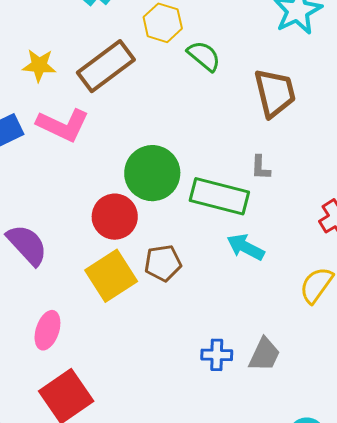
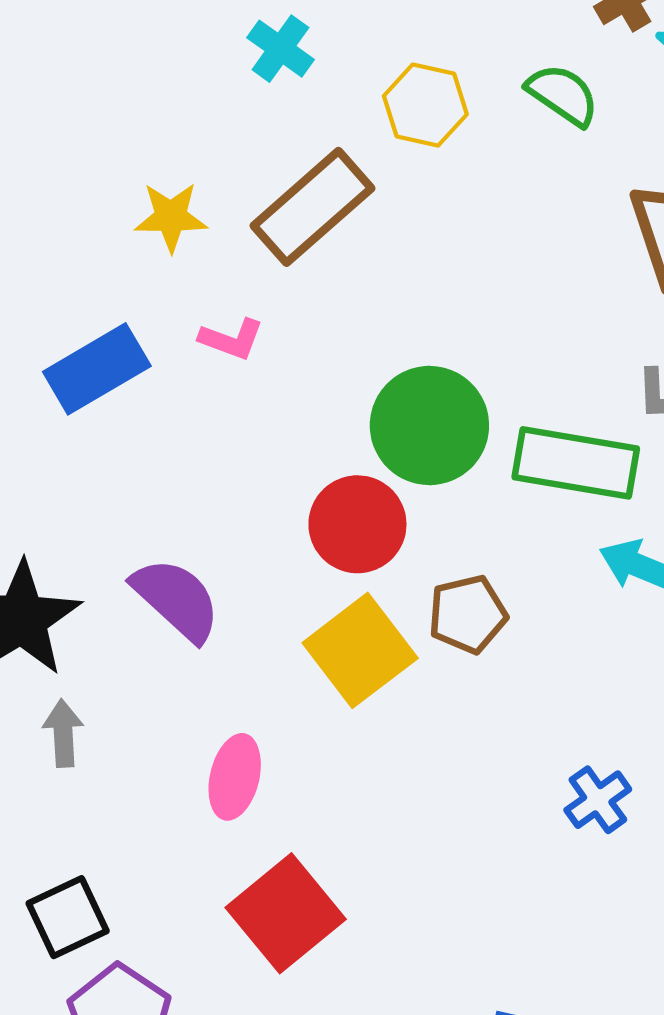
green semicircle: (204, 56) -> (563, 95), moved
pink L-shape: (63, 125) -> (232, 339), size x0.6
blue cross: (217, 355) -> (598, 800), turned -32

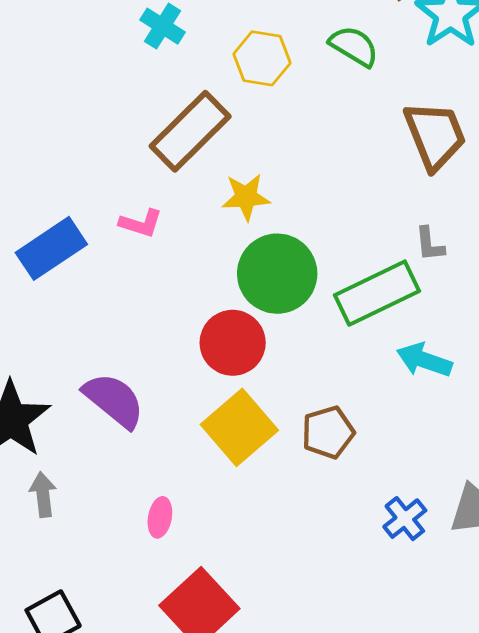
yellow star: (171, 217) -> (246, 197), moved
green rectangle: (576, 463) -> (377, 293), turned -32
brown pentagon: (468, 614) -> (328, 432), moved
pink ellipse: (235, 777) -> (160, 517), size x0.7

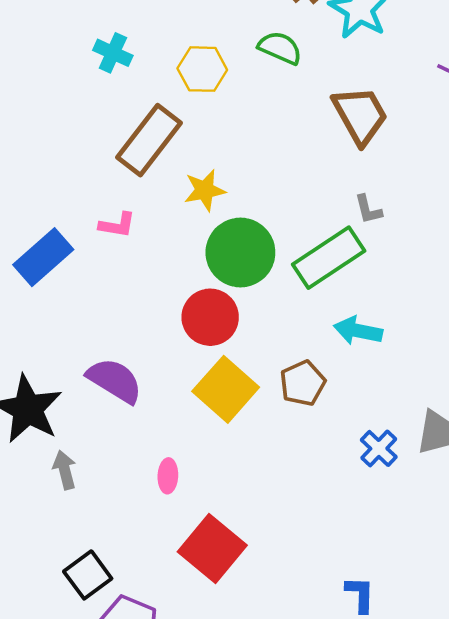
cyan arrow: (424, 360) -> (358, 331), moved

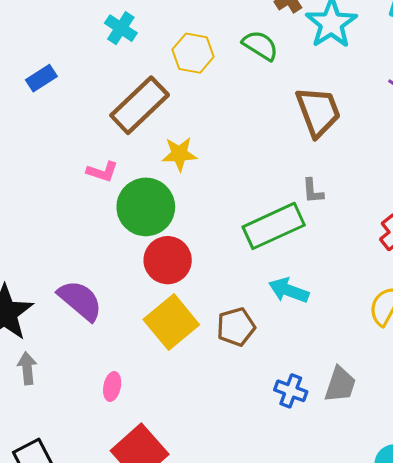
green circle: (240, 253) -> (146, 207), moved
blue rectangle: (43, 257) -> (41, 78), moved, size x0.6
blue cross: (379, 448) -> (291, 391), turned -32

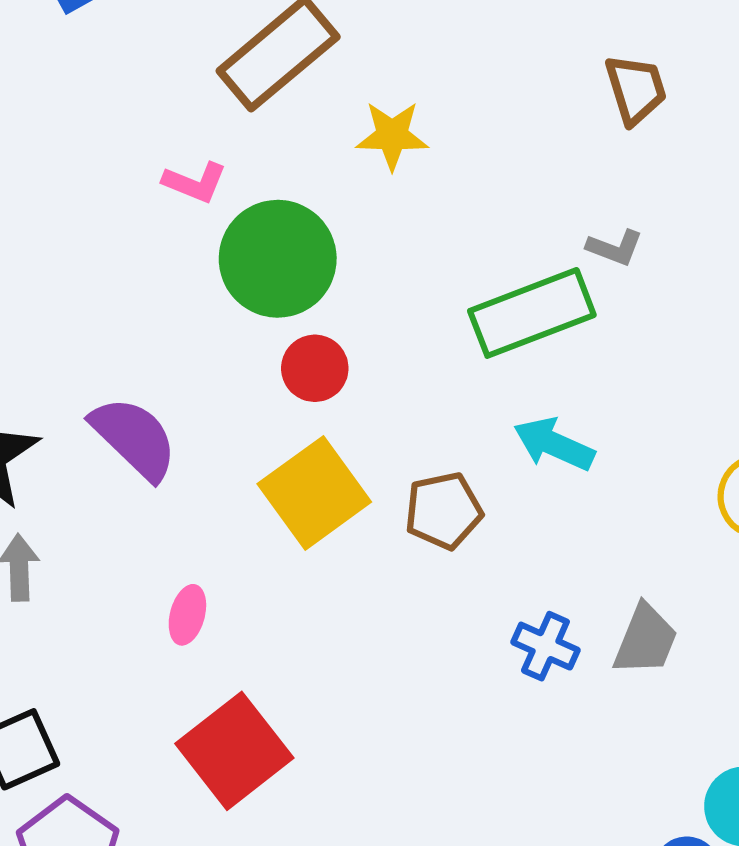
brown trapezoid: (318, 112) -> (636, 89), size x0.7
yellow star: (179, 154) -> (392, 136), moved
gray L-shape: (313, 191) -> (615, 248), turned -68
red circle: (168, 260) -> (315, 368), size x0.7

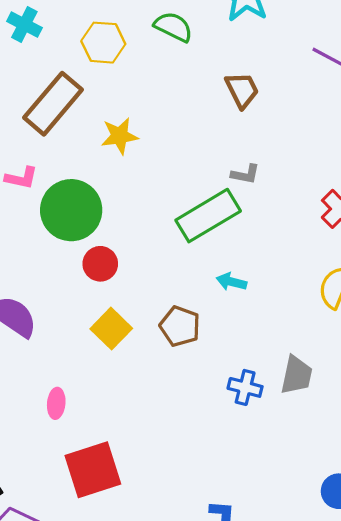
cyan arrow: (554, 444) -> (231, 282), size x0.7
yellow square: (314, 493) -> (111, 329), size x0.7
brown pentagon: (443, 511) -> (180, 326), turned -30
red square: (234, 751) -> (93, 470), turned 30

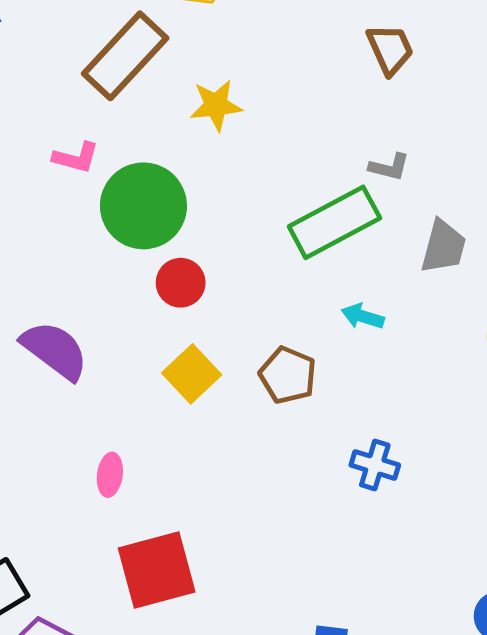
gray trapezoid: (296, 375) -> (443, 247), moved

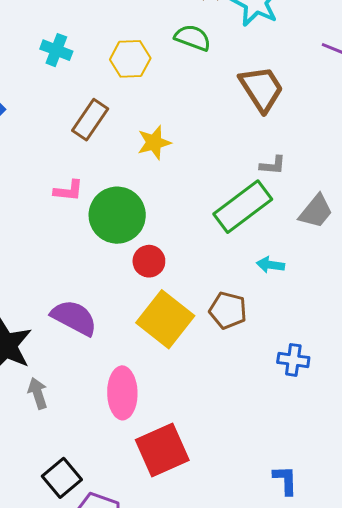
brown trapezoid: (390, 49) -> (261, 89), size x1.4
brown rectangle: (125, 56) -> (90, 120), size x0.7
gray trapezoid: (443, 247) -> (316, 211), turned 33
yellow square: (192, 374) -> (165, 319), size x1.5
pink ellipse: (110, 475) -> (122, 393), size x1.8

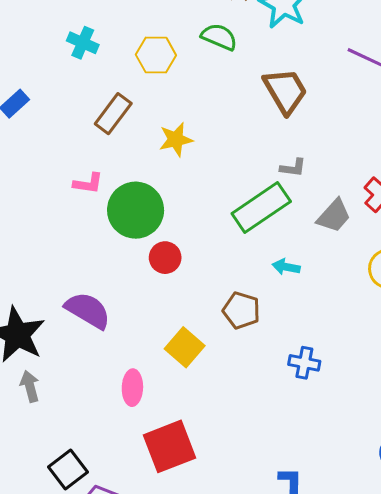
yellow square: (165, 319) -> (185, 347), moved, size x0.7
gray arrow: (38, 393) -> (30, 386), moved
pink ellipse: (122, 393) -> (132, 388), size x0.7

